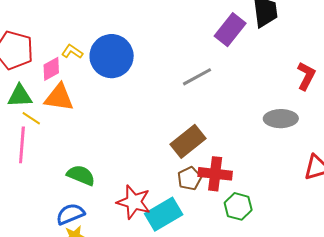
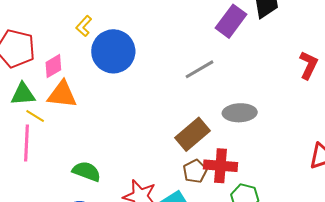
yellow L-shape: (72, 52) -> (84, 26), moved, turned -80
gray ellipse: (281, 119) -> (240, 113), moved

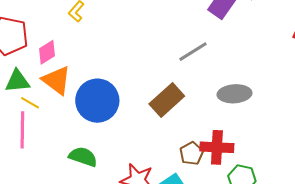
blue circle: (113, 51) -> (97, 101), moved
orange triangle: (62, 94) -> (57, 80), turned 32
brown rectangle: (192, 134) -> (167, 100), moved

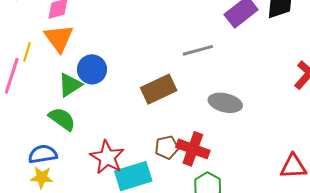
green triangle: (17, 81) -> (70, 85), moved, turned -44
blue circle: (97, 101) -> (92, 69), size x0.7
yellow line: (30, 103) -> (27, 52), turned 60

